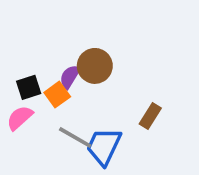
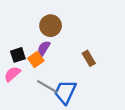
brown circle: (95, 66) -> (51, 26), moved
brown rectangle: (150, 116) -> (89, 58), moved, turned -63

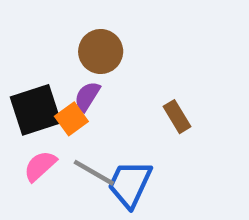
black square: (18, 55) -> (36, 110), size x1.6
pink semicircle: (12, 74) -> (40, 166), moved

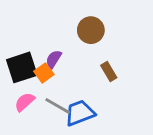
brown circle: (101, 51) -> (91, 30), moved
blue trapezoid: (130, 184) -> (80, 113), turned 44

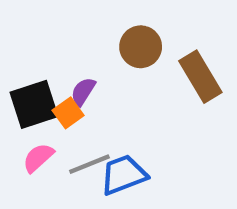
brown rectangle: (109, 72) -> (200, 77), moved, size x1.6
gray line: (58, 106) -> (89, 164), turned -52

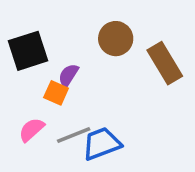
black square: (34, 104) -> (28, 51), moved
orange square: (68, 113) -> (56, 93), turned -30

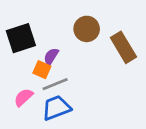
gray line: (74, 135) -> (55, 84), moved
blue trapezoid: (102, 144) -> (56, 108), moved

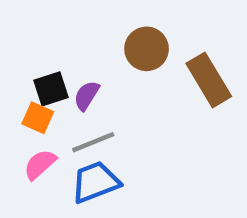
black square: (21, 38) -> (51, 89), moved, size x0.7
orange square: (42, 70) -> (38, 118), moved

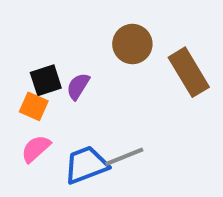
gray line: (93, 142) -> (124, 157), moved

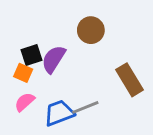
brown rectangle: (189, 72) -> (129, 80), moved
purple semicircle: (78, 86) -> (54, 59), size x1.5

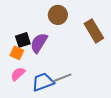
brown circle: (91, 30) -> (58, 15), moved
brown rectangle: (129, 80) -> (94, 31), moved

